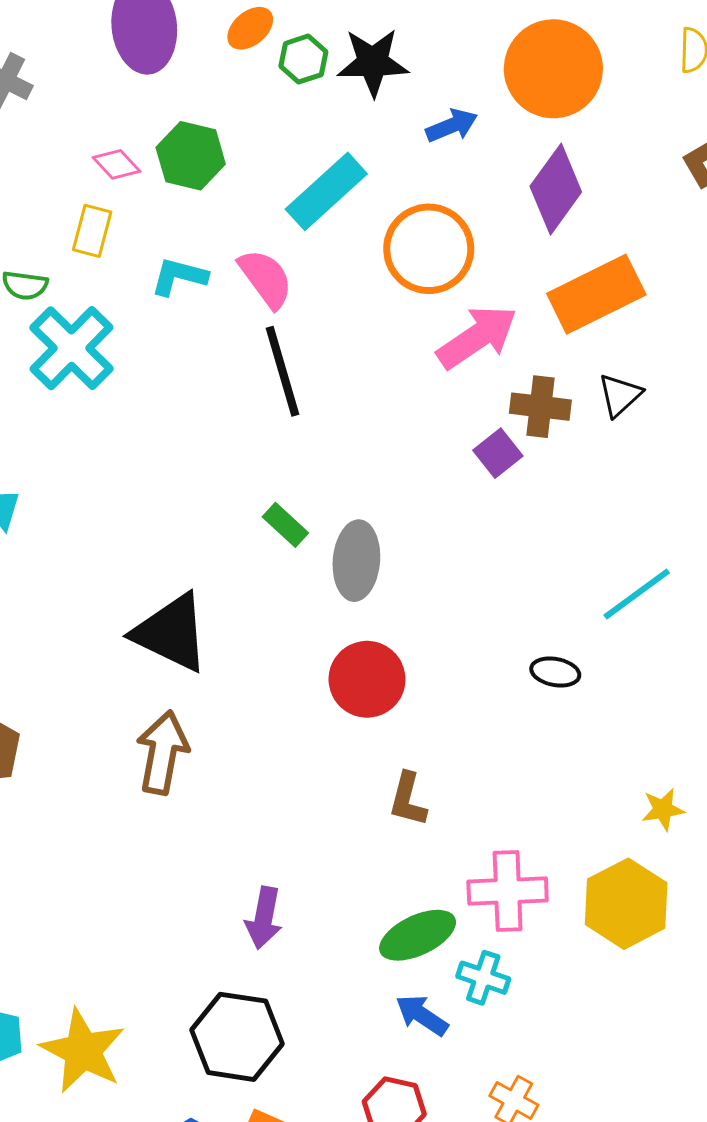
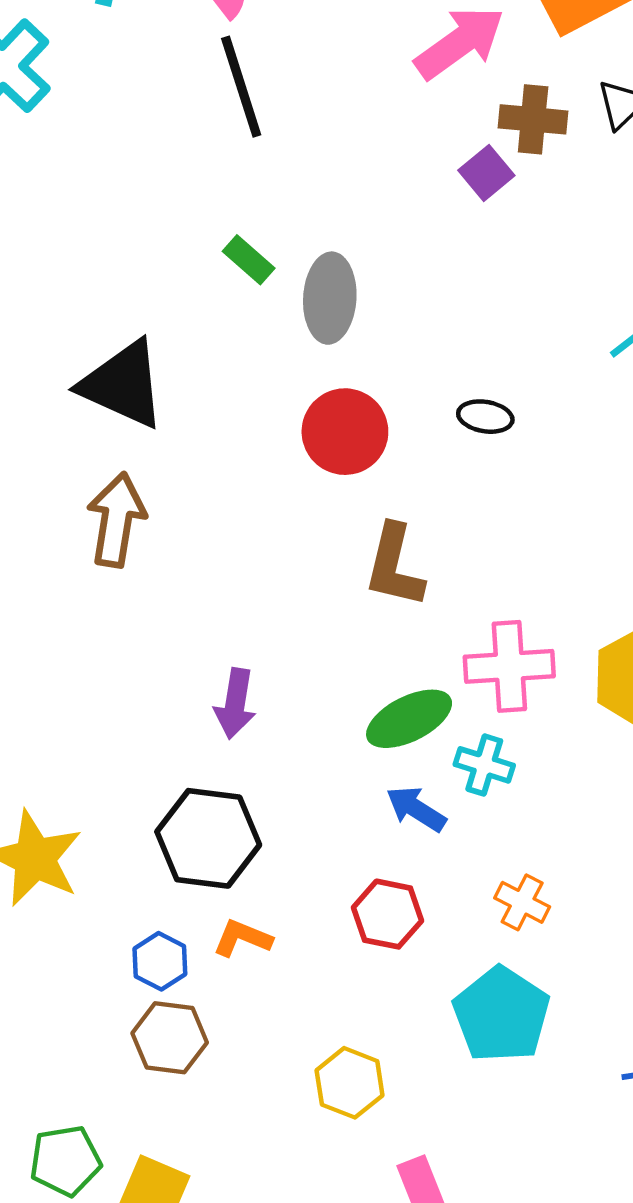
black ellipse: (555, 672) -> (485, 417), moved
brown L-shape: (408, 799) -> (394, 566), size x1.4

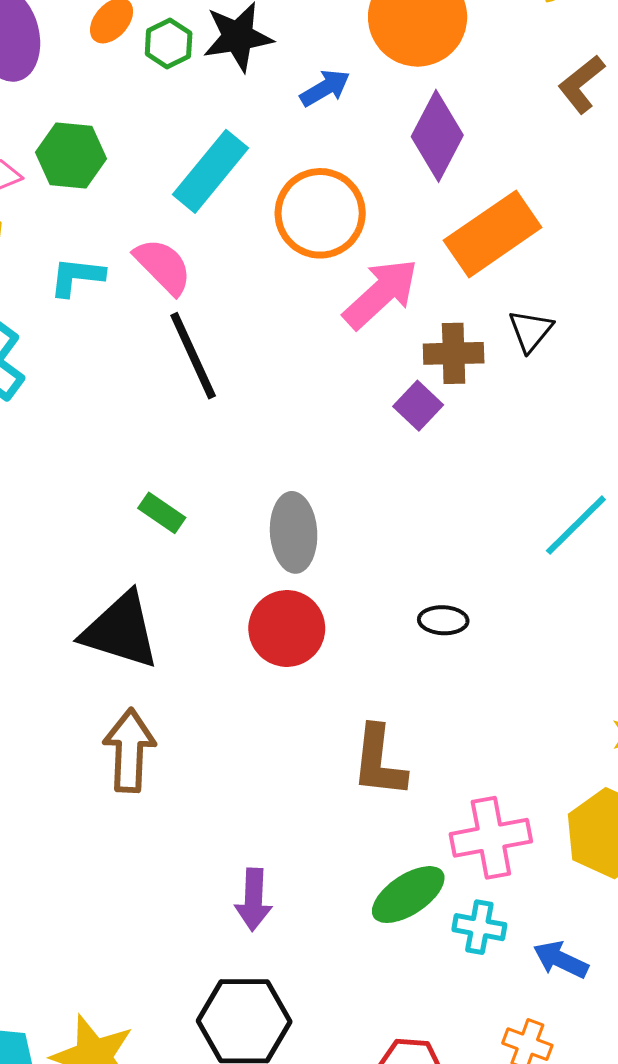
green rectangle: (249, 260) -> (162, 513), moved
red circle: (345, 432) -> (287, 628), moved
blue arrow: (416, 809) -> (561, 960), moved

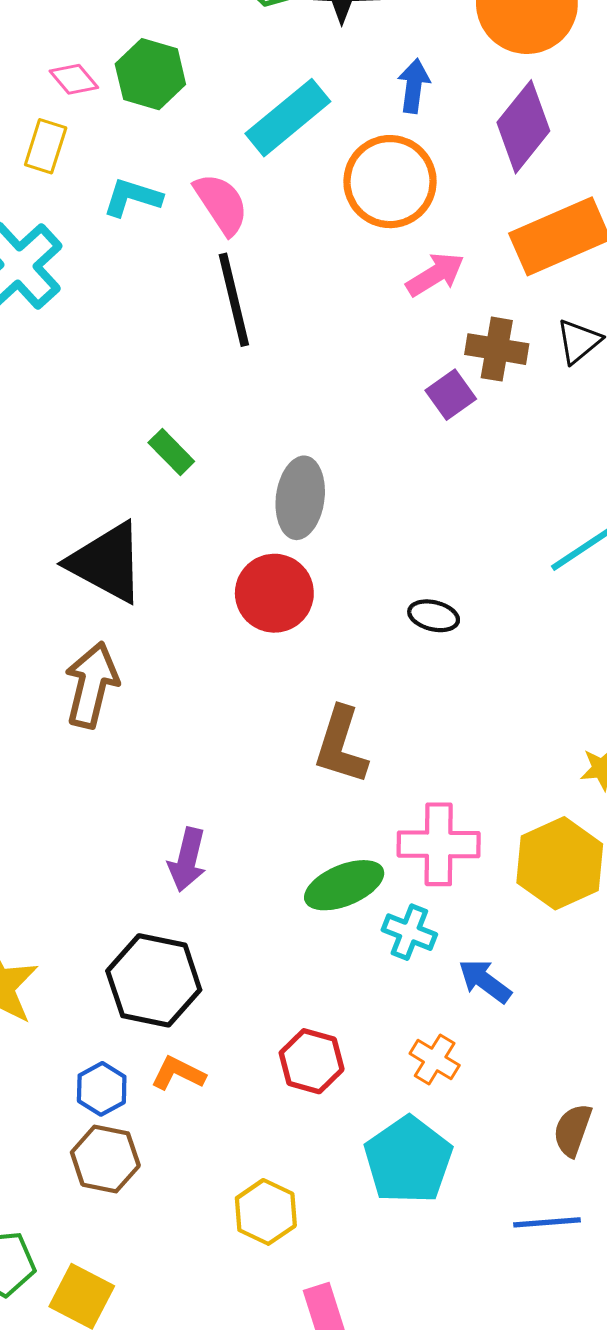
blue arrow: (325, 88) -> (414, 86), moved, turned -63
pink arrow: (381, 294) -> (435, 274), size x0.7

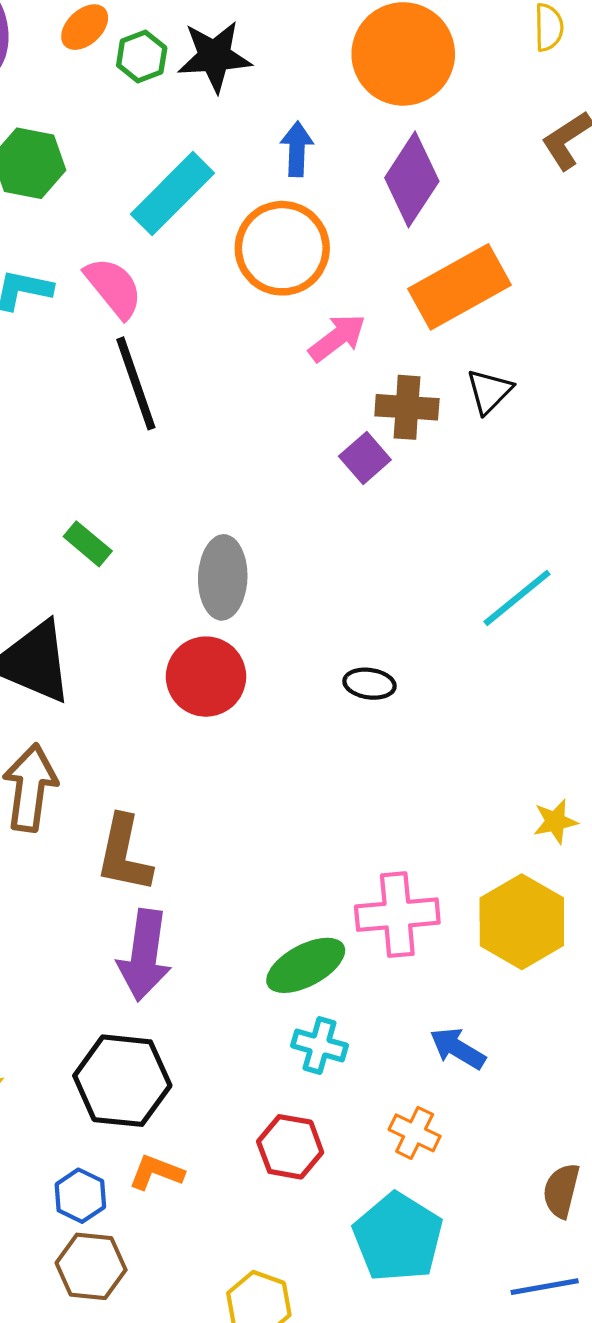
brown L-shape: (341, 745) -> (124, 854), moved
purple arrow: (187, 860) -> (144, 955), size x1.4
cyan cross: (409, 932) -> (320, 1046), moved

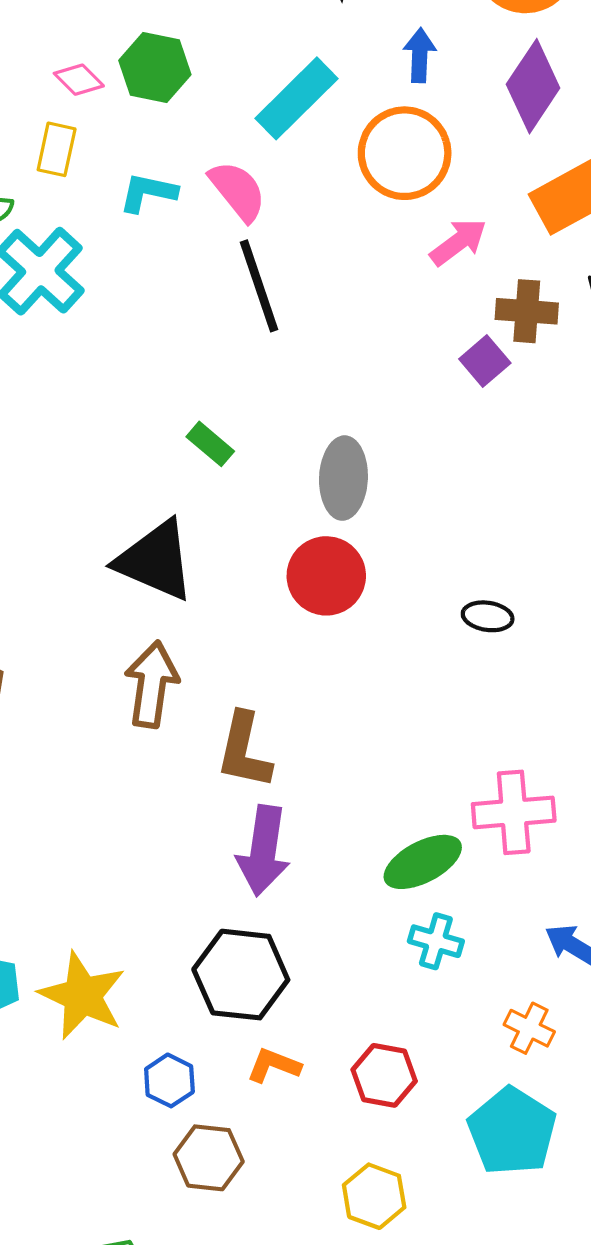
black ellipse: (369, 684) -> (488, 616), moved
red hexagon: (290, 1147) -> (384, 1075), moved
blue hexagon: (80, 1196) -> (169, 1080), moved

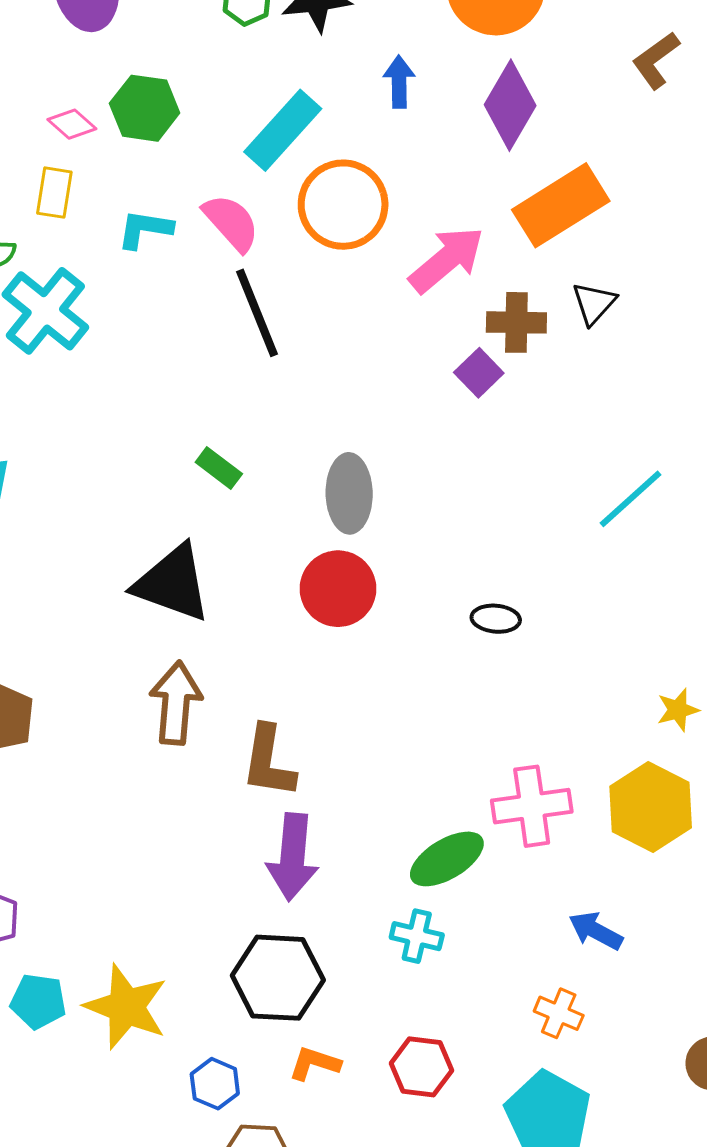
orange circle: (405, 153) -> (343, 205), moved
pink arrow: (458, 242) -> (447, 260), size x1.4
cyan cross: (436, 941) -> (417, 936), moved

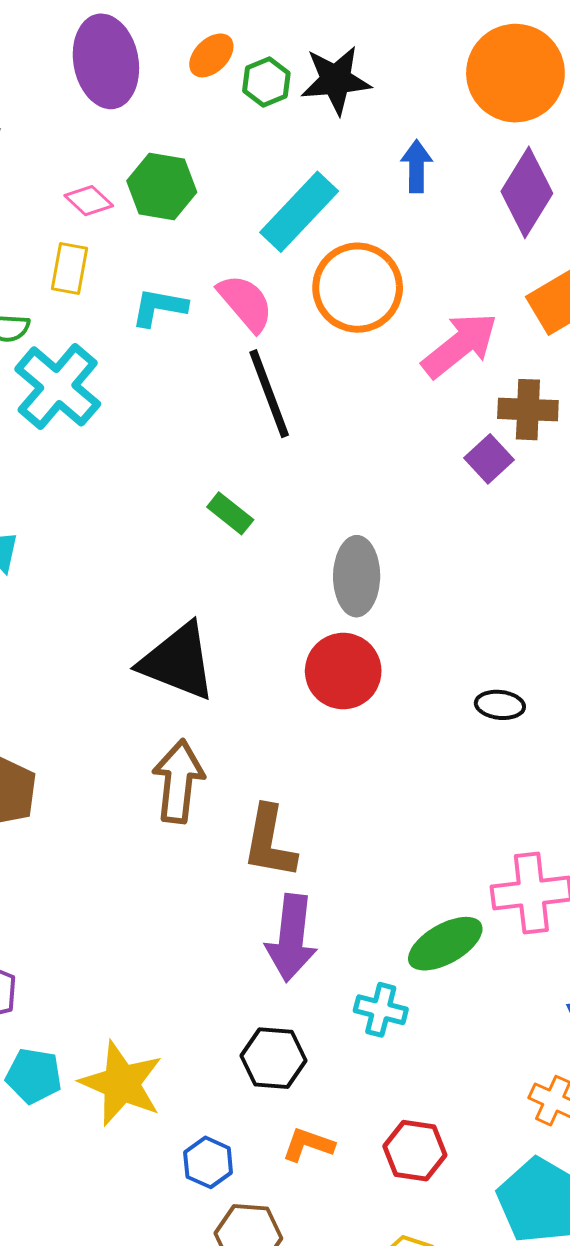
green rectangle: (219, 468) -> (230, 513), moved
cyan cross: (417, 936) -> (381, 1010), moved
black hexagon: (278, 978) -> (274, 1058), size x0.7

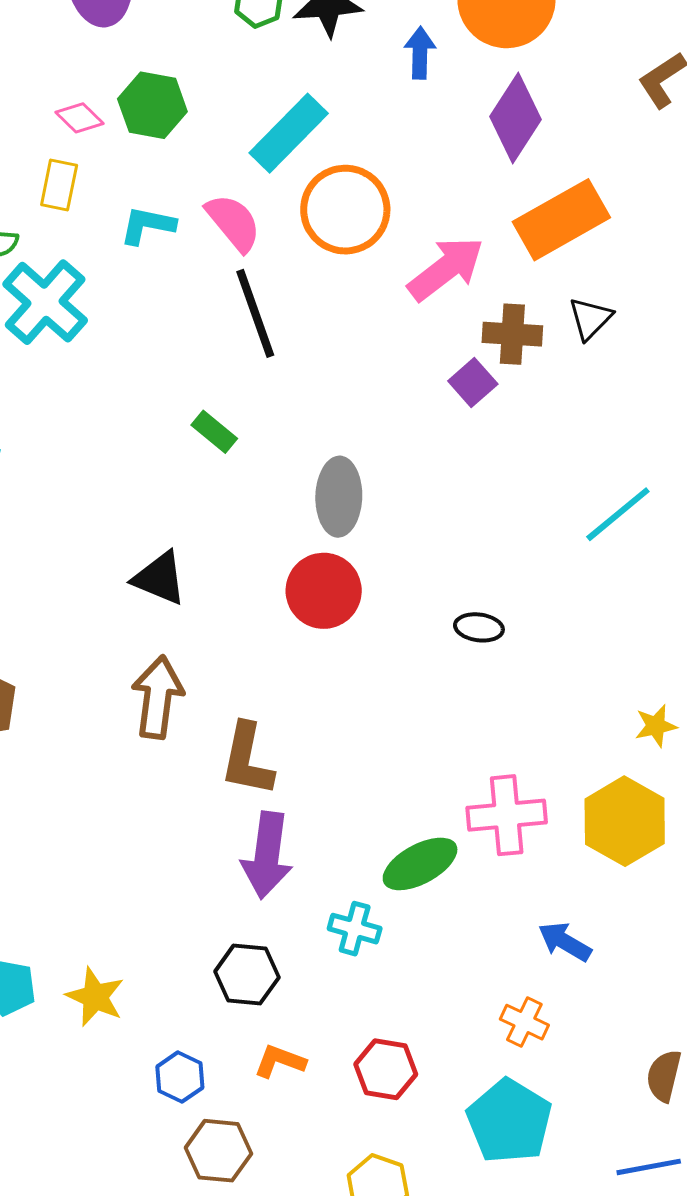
blue arrow: (417, 166) -> (420, 53), moved
black triangle: (178, 662) -> (160, 578), size x0.7
yellow star: (121, 1083) -> (95, 997), size x0.7

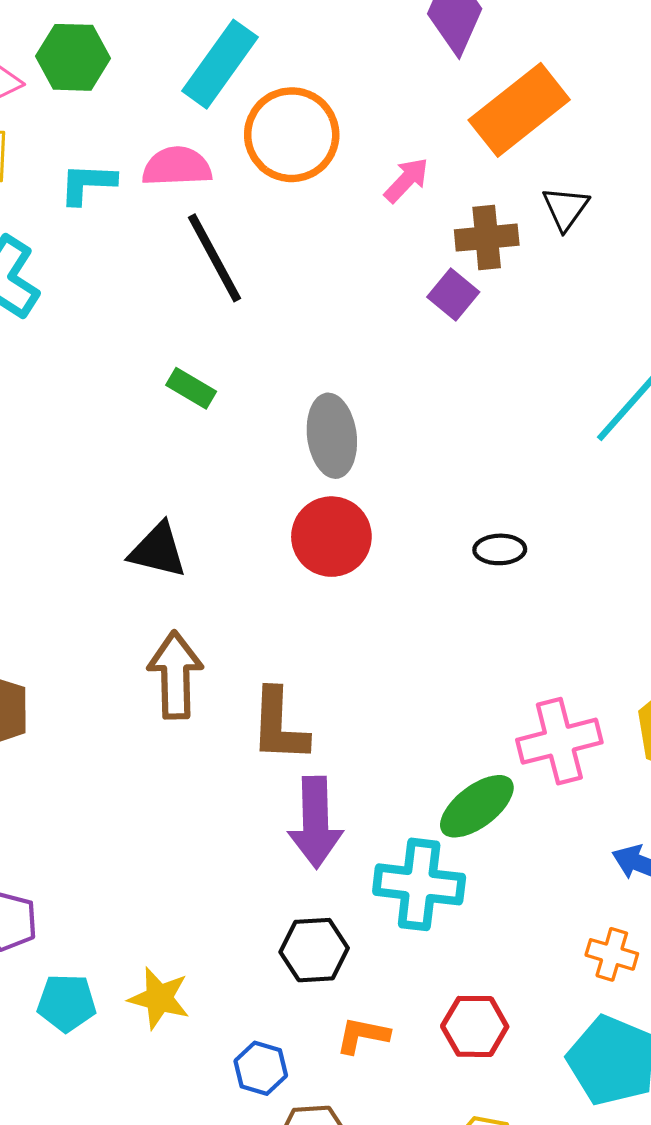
pink semicircle: (233, 223) -> (177, 167), turned -44
pink arrow: (446, 269) -> (406, 180), size x0.6
cyan cross: (355, 929) -> (419, 884), size x1.6

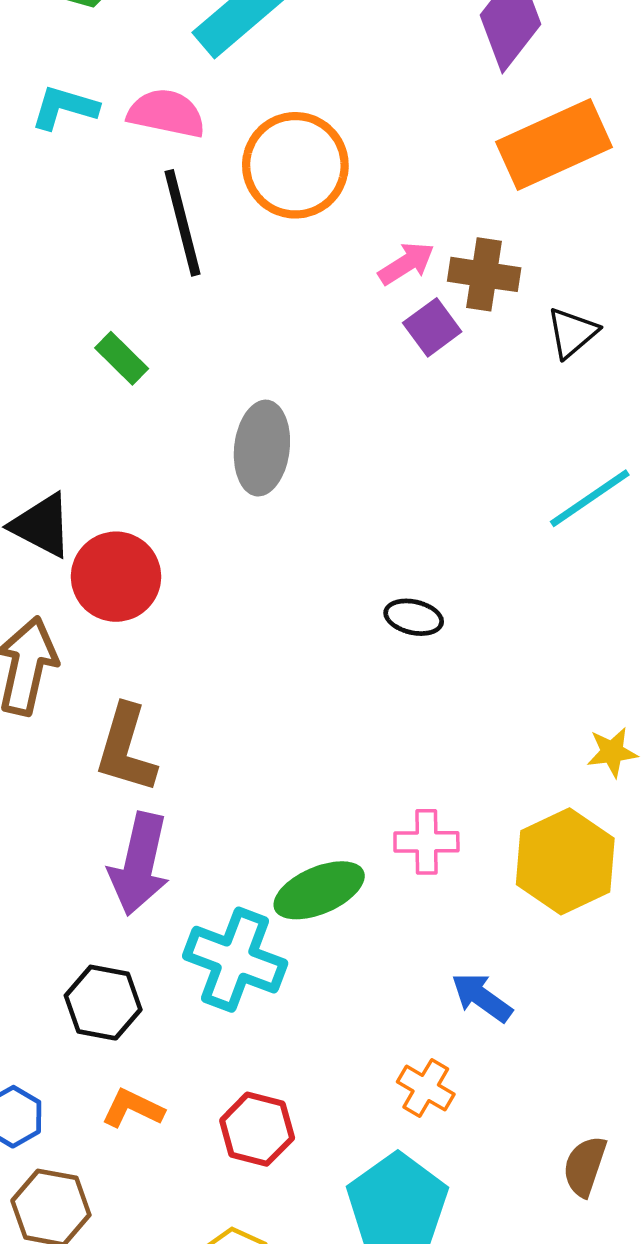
orange circle: (292, 135) -> (295, 165), moved
pink arrow: (406, 180) -> (406, 263), moved
black triangle: (565, 208) -> (572, 333), moved
red circle: (331, 537) -> (116, 577), moved
pink cross: (559, 741) -> (426, 842), size x0.7

